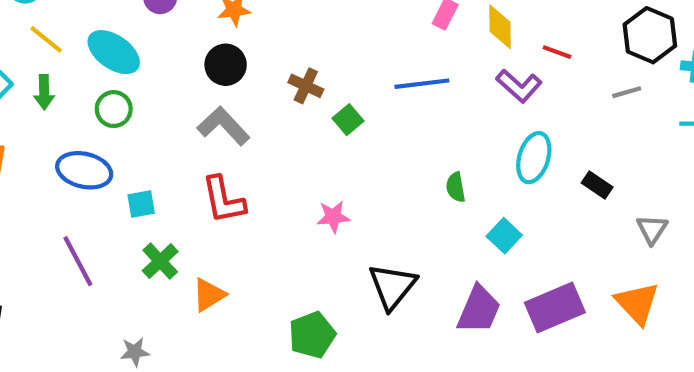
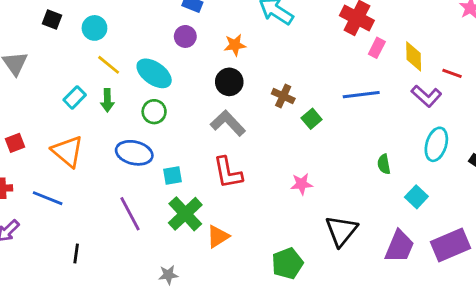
green cross: (160, 261) -> (185, 214), size x1.4

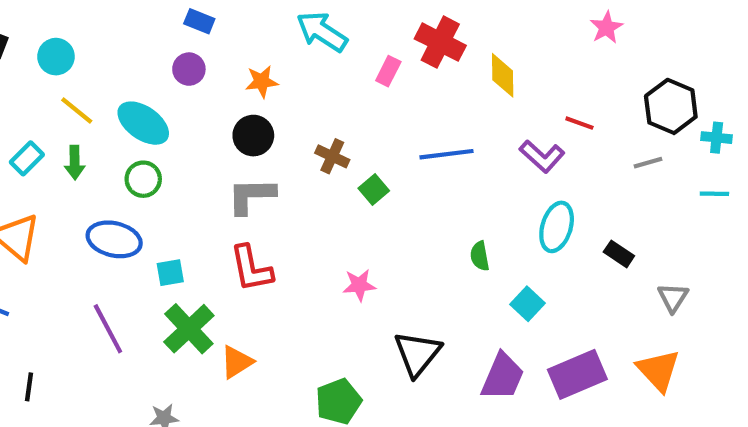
pink rectangle: (377, 48) -> (388, 71), moved
yellow diamond: (414, 56) -> (503, 75), moved
gray L-shape: (228, 123) -> (251, 196), turned -48

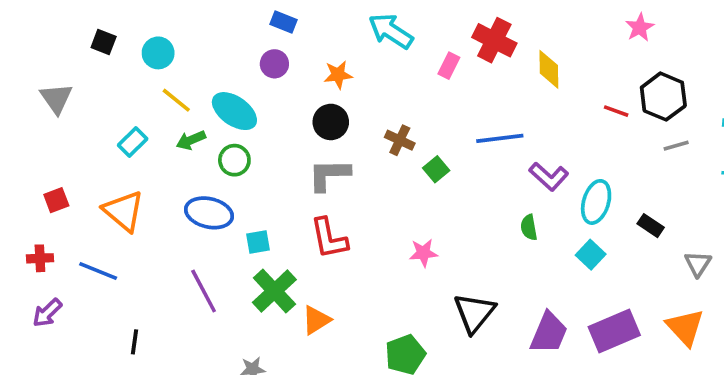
black hexagon: (671, 106) -> (663, 97), moved
purple L-shape: (542, 156) -> (549, 177), moved
green arrow: (75, 163) -> (191, 140), moved, turned 68
cyan square: (528, 304) -> (591, 255), moved

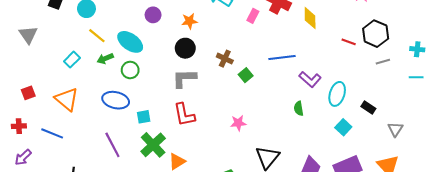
cyan square: (591, 255) -> (343, 127), moved

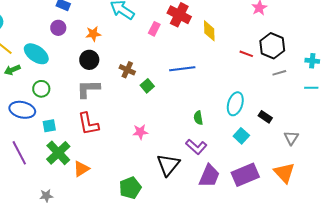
green circle: (130, 70) -> (41, 89), moved
purple L-shape: (310, 79) -> (196, 147), moved

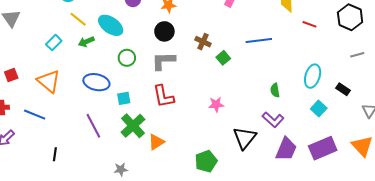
red line: (246, 54) -> (310, 24), moved
gray line: (279, 73) -> (357, 55), moved
green circle: (41, 89) -> (127, 58), moved

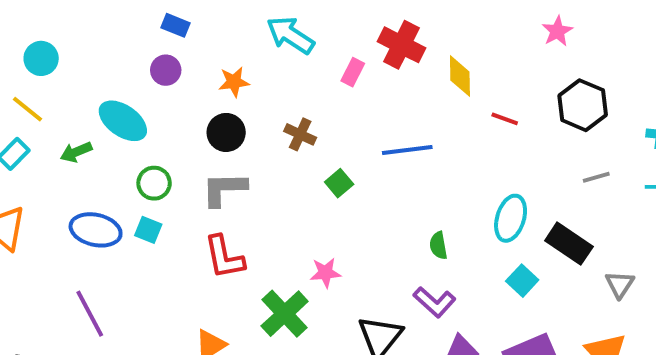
yellow line: (78, 19) -> (27, 109), moved
brown cross: (203, 42) -> (300, 134), moved
black rectangle: (343, 89) -> (569, 244), size x1.6
cyan square: (124, 98) -> (148, 230), moved, turned 32
green cross: (133, 126) -> (285, 314), moved

